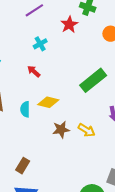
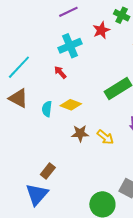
cyan cross: (40, 44) -> (70, 46), size x1.6
brown rectangle: (23, 166) -> (48, 171), moved

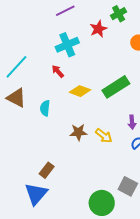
green cross: (122, 15) -> (119, 14), turned 35
yellow diamond: (71, 105) -> (80, 91), moved

